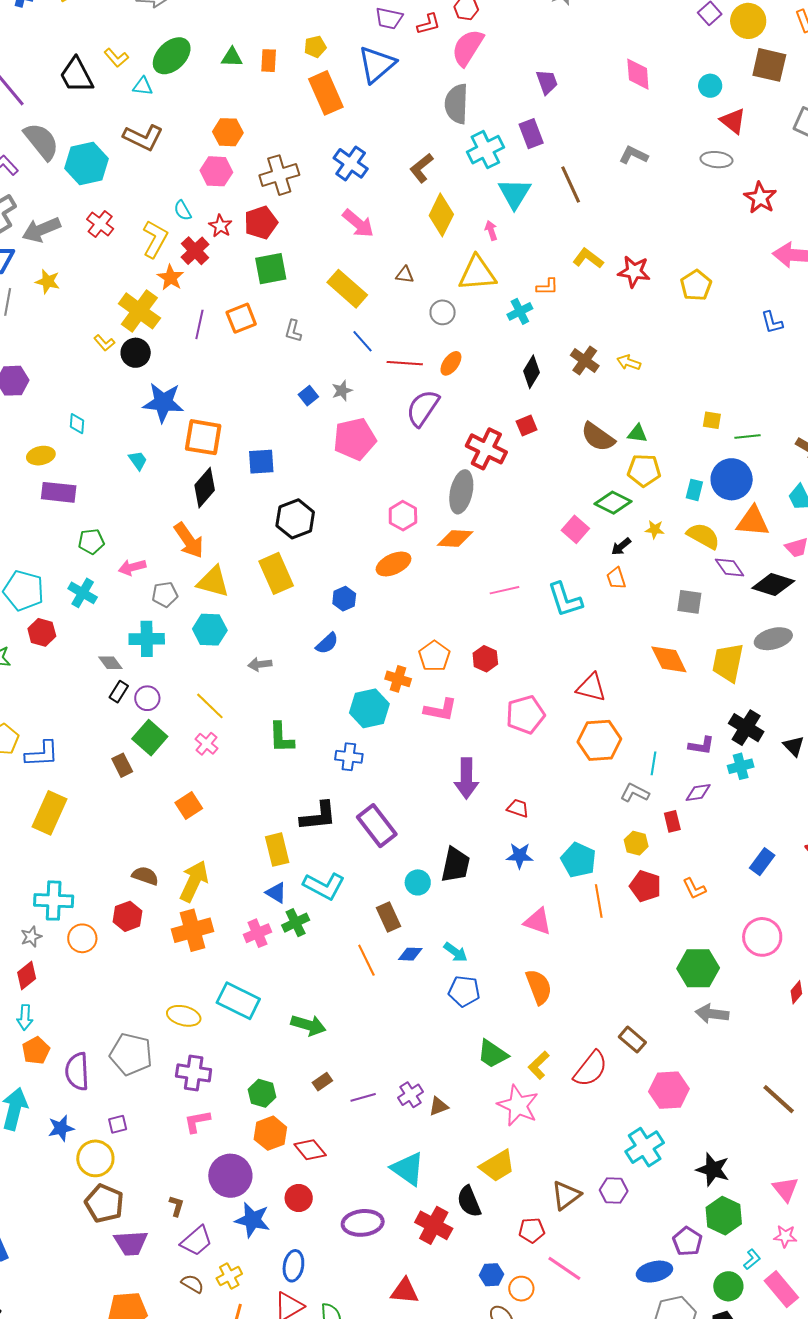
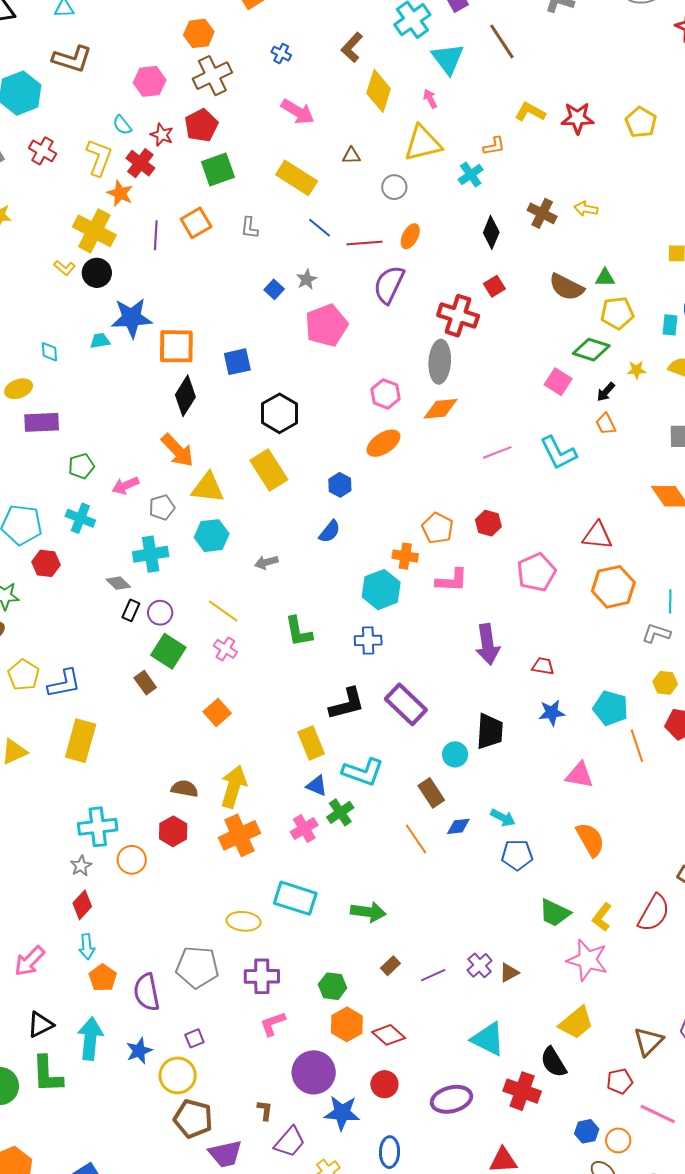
orange hexagon: (228, 132) -> (199, 33), moved
blue cross: (351, 163) -> (281, 54), size x0.6
cyan trapezoid: (138, 460) -> (100, 341), moved, turned -55

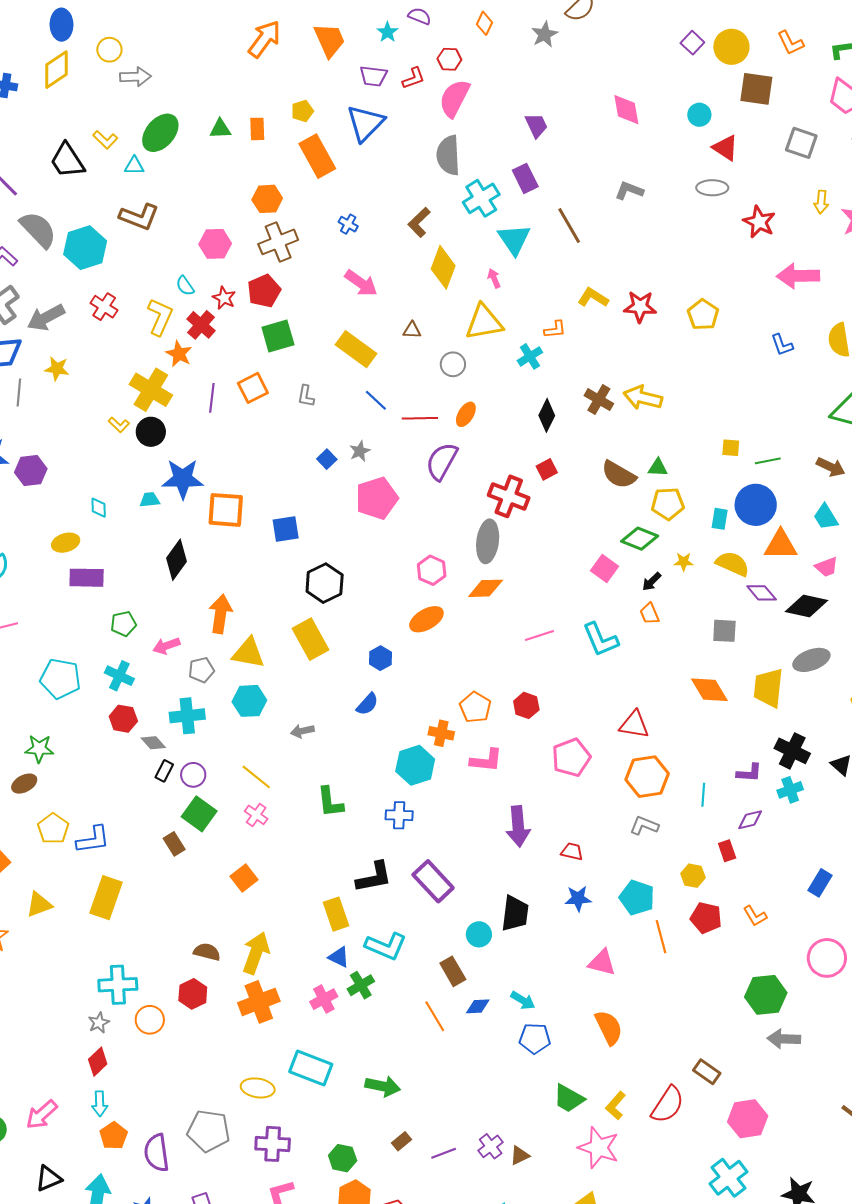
yellow arrow: (586, 209) -> (643, 398), size x1.6
black diamond: (185, 396) -> (177, 560), moved
orange arrow: (178, 450) -> (220, 614), turned -132
red hexagon: (46, 563) -> (123, 719), moved
gray L-shape: (656, 633) -> (644, 826), moved

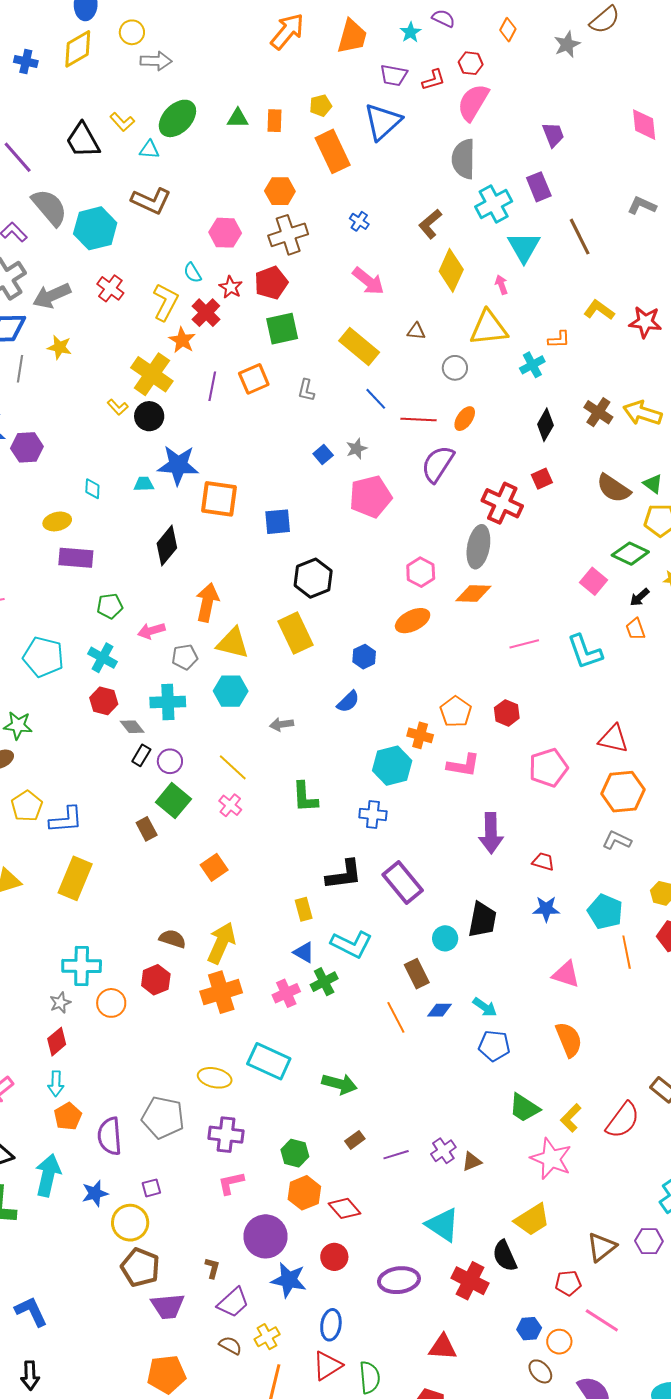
orange trapezoid: (329, 40) -> (352, 36), turned 36
green triangle: (658, 468) -> (653, 484), turned 30
yellow rectangle: (336, 914) -> (304, 909), size x0.7

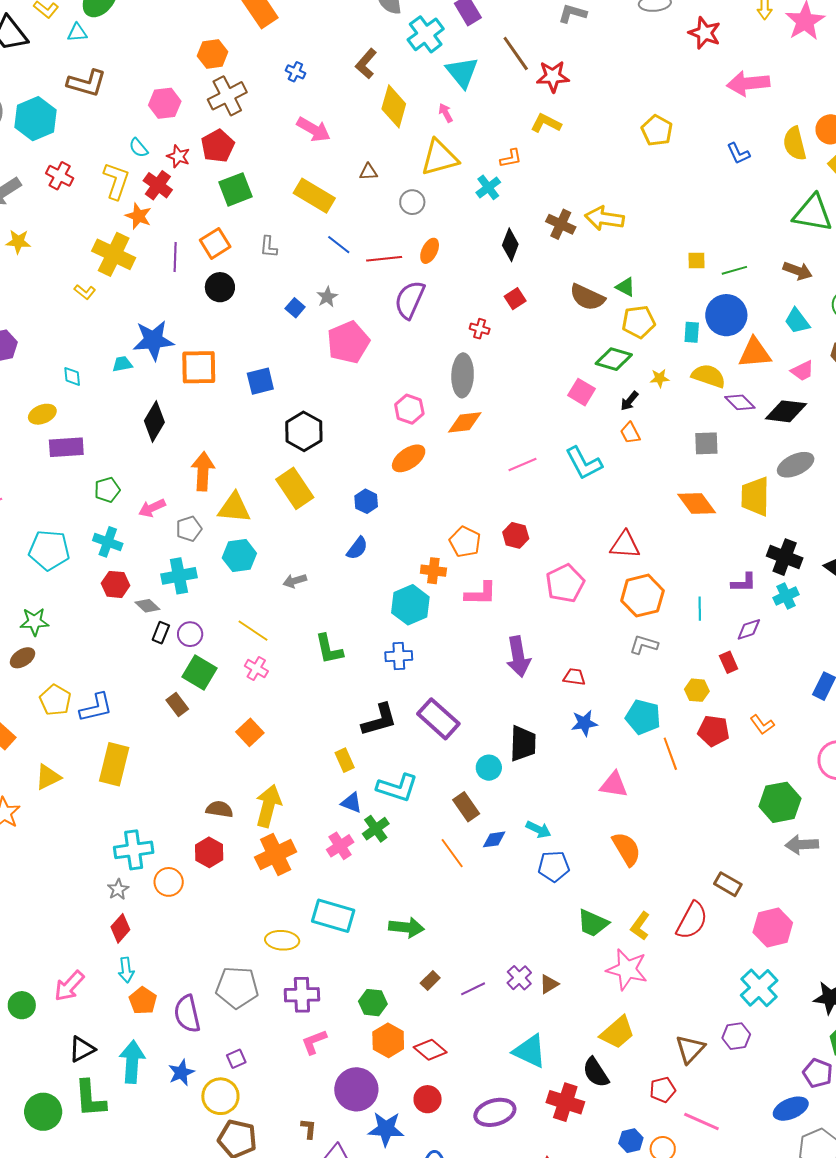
red star: (645, 322) -> (553, 76), moved
black circle: (149, 416) -> (220, 287), moved
red cross: (502, 503) -> (480, 329), size x0.5

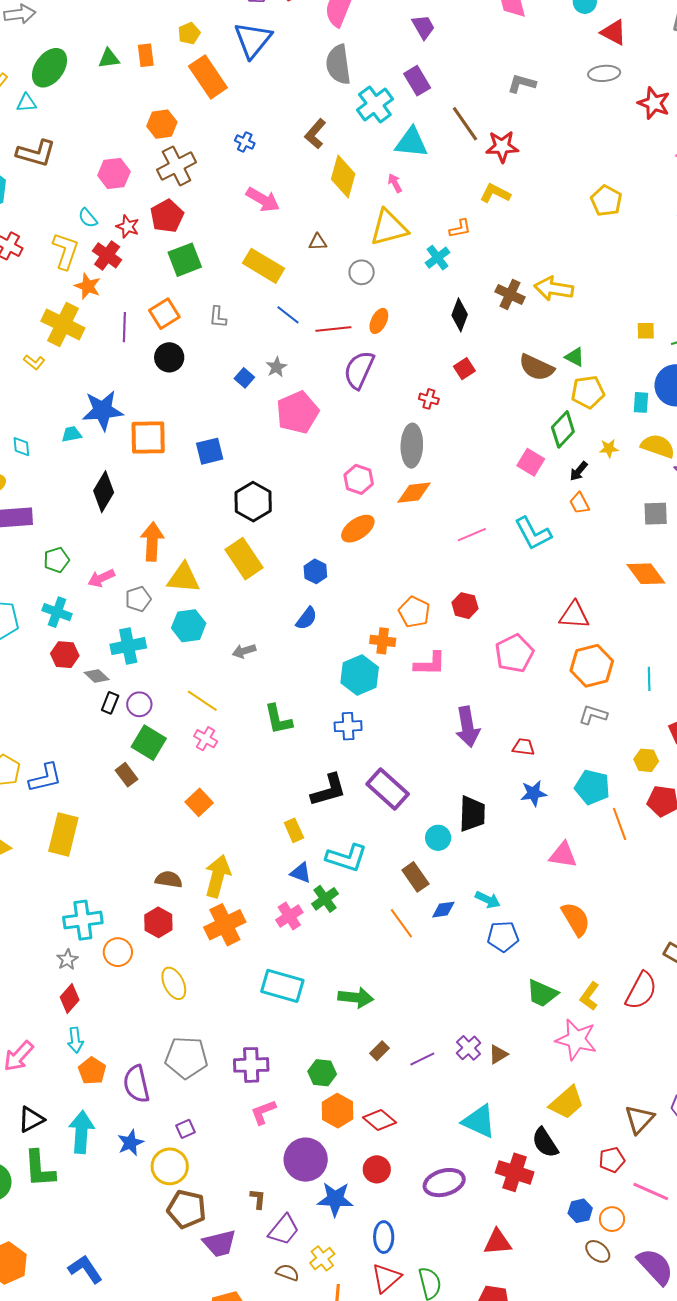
cyan triangle: (462, 72) -> (411, 142), turned -45
green diamond: (614, 359) -> (563, 429), turned -63
yellow ellipse: (282, 940) -> (174, 983), moved, turned 60

